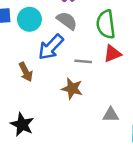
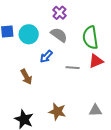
blue arrow: (51, 47) -> (46, 56), size x0.6
brown star: (72, 89) -> (57, 112), moved

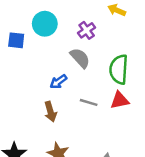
cyan circle: (29, 34) -> (45, 24), moved
brown arrow: (26, 77) -> (50, 112), moved

